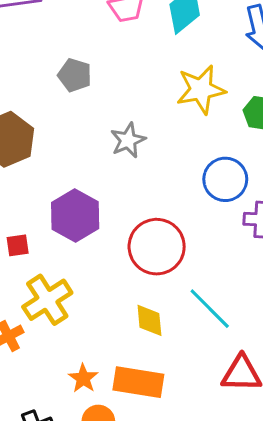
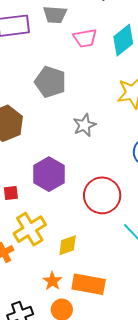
gray pentagon: (75, 75) -> (50, 82), size x1.4
yellow diamond: (149, 320) -> (68, 245), moved, turned 75

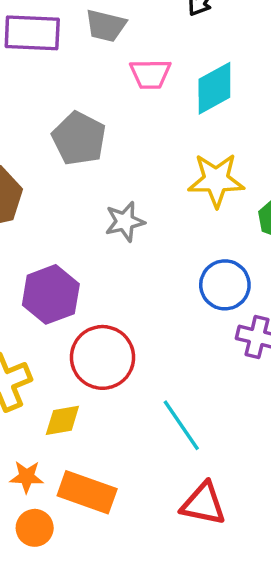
red circle: (102, 195) -> (102, 357), moved
orange star: (52, 281) -> (27, 477), turned 30

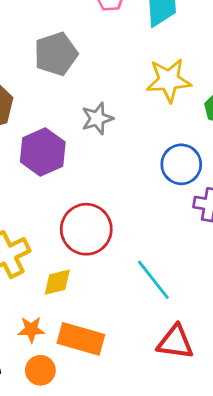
gray pentagon: (79, 139) -> (56, 54), turned 30
purple hexagon: (51, 294) -> (43, 152), moved

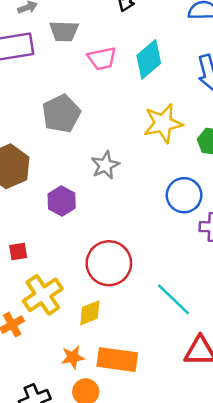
purple hexagon: (43, 152) -> (62, 201), size x0.7

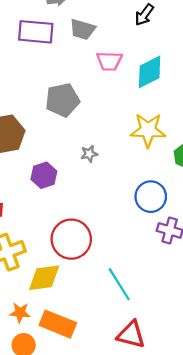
gray star: (105, 165) -> (89, 154), size x0.7
yellow diamond: (90, 313) -> (44, 278), size x1.4

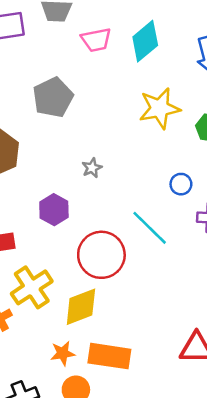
gray star: (89, 154) -> (92, 168), moved
purple hexagon: (44, 175) -> (54, 210), moved
blue circle: (151, 197) -> (181, 184), size x0.6
cyan line: (119, 284) -> (150, 228), moved

